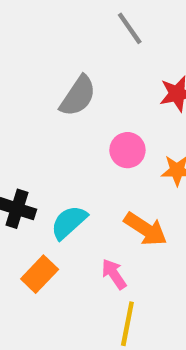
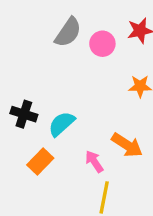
pink circle: (127, 150) -> (102, 44), moved
orange arrow: (146, 229) -> (127, 145), moved

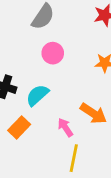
pink circle: (102, 44) -> (53, 53), moved

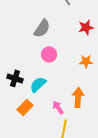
orange arrow: (93, 113) -> (78, 97), turned -120

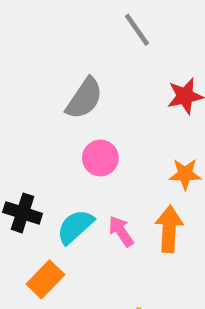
orange arrow: (78, 97) -> (169, 229), moved
pink arrow: (58, 107) -> (121, 231), moved

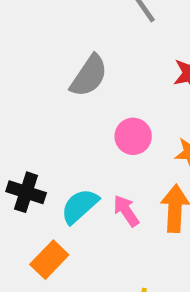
pink circle: (100, 158) -> (133, 136), moved

